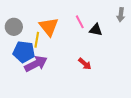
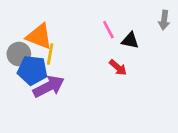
gray circle: (14, 27) -> (19, 54), moved
orange triangle: (49, 27) -> (39, 36), moved, turned -30
red arrow: (85, 64) -> (118, 68), moved

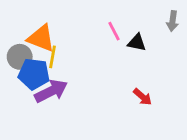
red arrow: (118, 68) -> (143, 97), moved

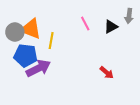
black triangle: (137, 43) -> (111, 27), moved, turned -40
gray circle: (20, 57) -> (15, 32), moved
yellow line: (53, 57) -> (51, 41), moved

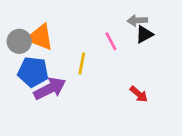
gray arrow: (129, 16) -> (137, 20), moved, turned 80
pink line: (85, 23) -> (111, 41), moved
yellow line: (51, 41) -> (82, 64), moved

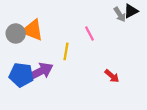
gray arrow: (137, 20) -> (120, 14), moved, turned -120
black triangle: (144, 34) -> (131, 11), moved
blue pentagon: (33, 72) -> (21, 75), moved

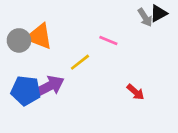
pink line: (90, 33) -> (108, 40), turned -40
yellow line: (66, 51) -> (80, 62), turned 42

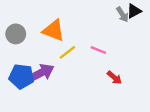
orange triangle: (39, 36) -> (54, 31), moved
pink line: (108, 40) -> (98, 50), moved

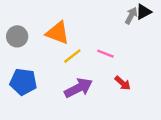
gray arrow: (122, 14) -> (131, 16), turned -119
purple arrow: (41, 73) -> (78, 88), moved

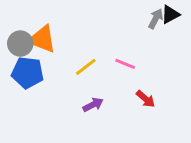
orange triangle: (58, 33) -> (42, 39), moved
blue pentagon: (23, 82) -> (28, 73), moved
purple arrow: (78, 88) -> (93, 105), size x0.6

